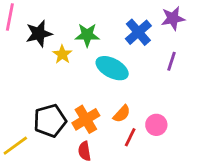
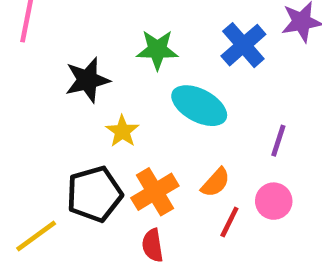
black star: (39, 34) -> (87, 80), moved
yellow star: (62, 54) -> (122, 131), moved
purple line: (172, 61) -> (278, 141), moved

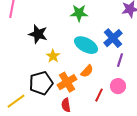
blue cross: (243, 45) -> (113, 38), moved
green star: (157, 50) -> (79, 13), moved
black star: (87, 80) -> (38, 34), turned 30
orange semicircle: (215, 182) -> (87, 71), moved

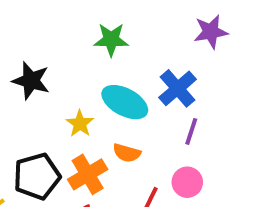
yellow star: (53, 56) -> (80, 124), moved
orange semicircle: (87, 71) -> (127, 153), turned 64

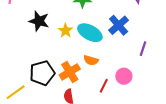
yellow star: (80, 124) -> (66, 31), moved
purple line: (191, 131) -> (143, 49), moved

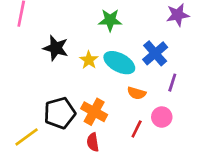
purple line: (143, 49) -> (172, 83), moved
orange semicircle: (91, 60) -> (137, 93), moved
orange cross: (70, 72) -> (94, 112), turned -30

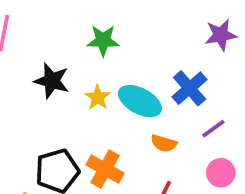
green star: (110, 20) -> (103, 40), moved
purple line: (172, 83) -> (213, 129), turned 36
pink circle: (162, 117) -> (221, 173), moved

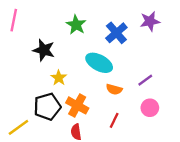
green star: (103, 40) -> (76, 25), turned 30
blue cross: (190, 88) -> (116, 33), moved
yellow star: (98, 97) -> (59, 78), moved

